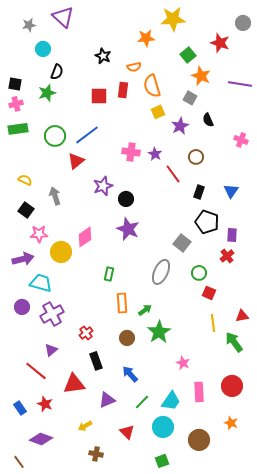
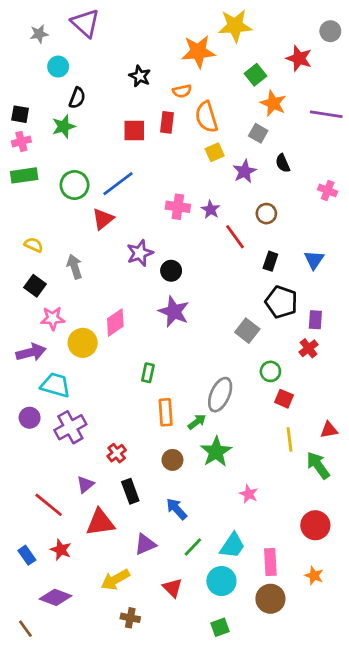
orange star: (146, 38) -> (198, 52), size x1.4
gray ellipse: (161, 272) -> (220, 395), moved
purple triangle: (51, 350) -> (85, 484), moved
pink rectangle: (199, 392) -> (270, 562), moved
yellow arrow: (85, 426) -> (115, 580), size x1.5

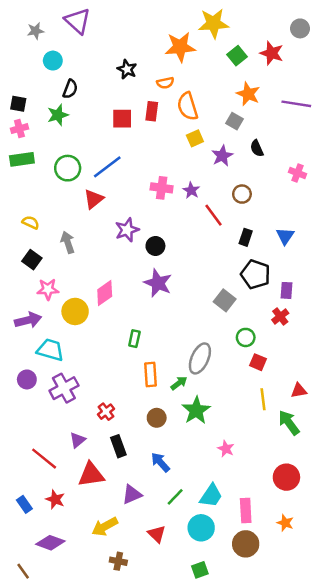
green square: (255, 75) -> (237, 56), moved

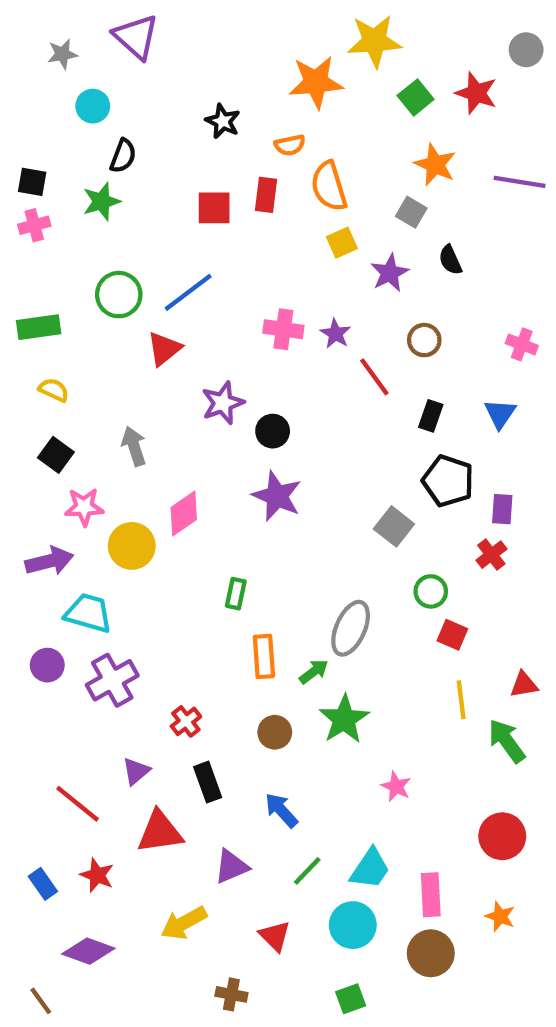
green rectangle: (22, 159) -> (39, 327), moved
pink cross: (298, 173) -> (522, 344), moved
gray arrow: (68, 242) -> (134, 446), moved
brown cross: (118, 561) -> (231, 994), moved

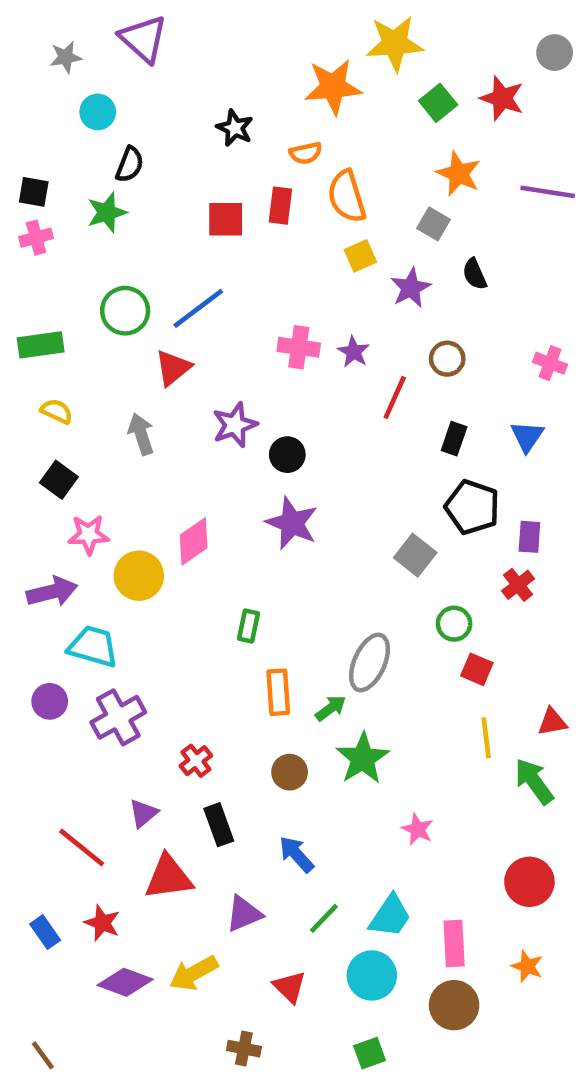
red line: (374, 377) -> (395, 397), turned 60
gray arrow: (134, 446) -> (141, 434), moved
purple diamond: (88, 951) -> (125, 982), moved

